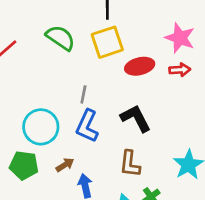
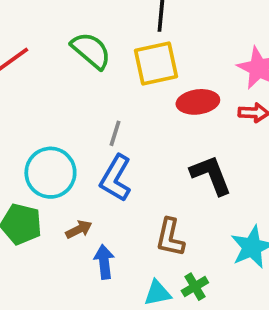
black L-shape: (136, 118) -> (211, 175), moved

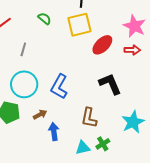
green semicircle: (91, 51) -> (44, 19), size x0.6
red ellipse: (198, 102) -> (102, 45), turned -35
gray line: (115, 133) -> (23, 49), moved

